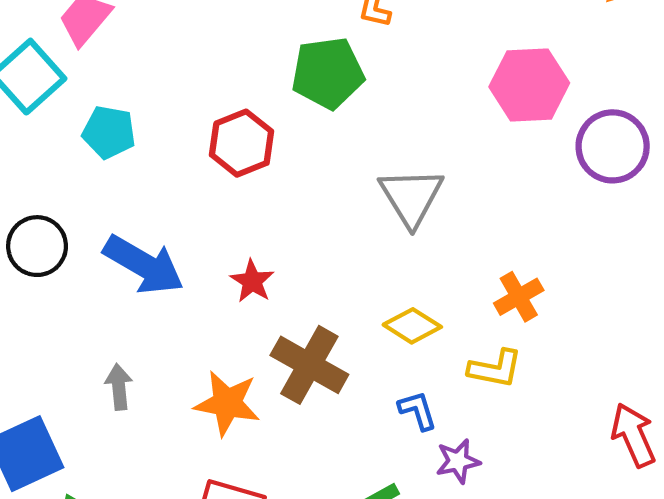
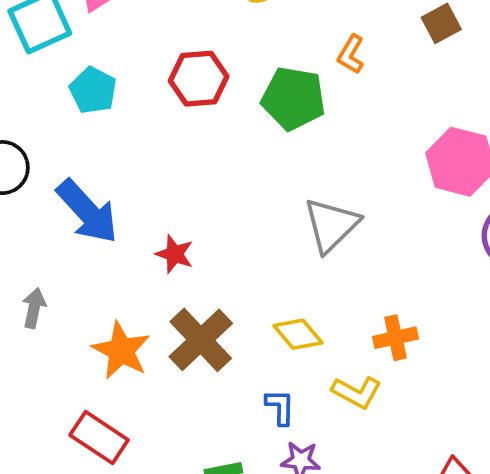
red hexagon: (242, 143) -> (199, 79), moved
red star: (252, 281) -> (175, 254), turned -30

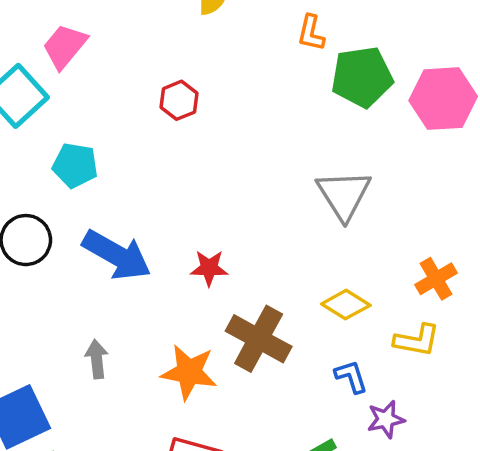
red hexagon: (199, 79) -> (179, 100), size x0.7
cyan pentagon: (93, 90) -> (75, 165), moved
green pentagon: (293, 98) -> (362, 77), moved

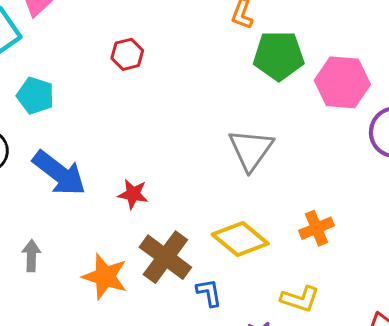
yellow diamond: (346, 305) -> (240, 239), size x1.4
yellow L-shape: (417, 340) -> (300, 299), moved
blue L-shape: (351, 377) -> (209, 293), moved

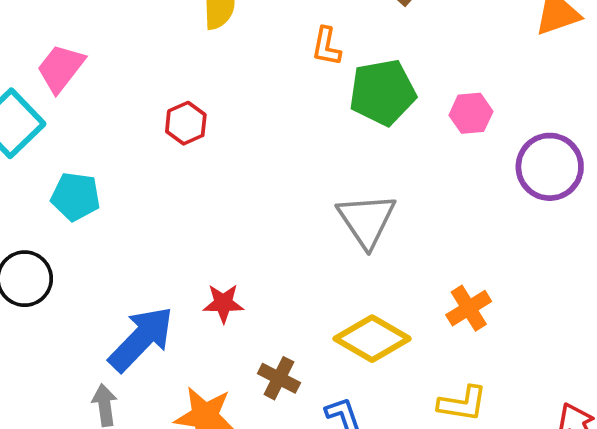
pink hexagon: (342, 82) -> (471, 113), size x0.6
blue arrow: (59, 173) -> (141, 339), moved, turned -74
brown cross: (165, 257) -> (279, 378), size x0.6

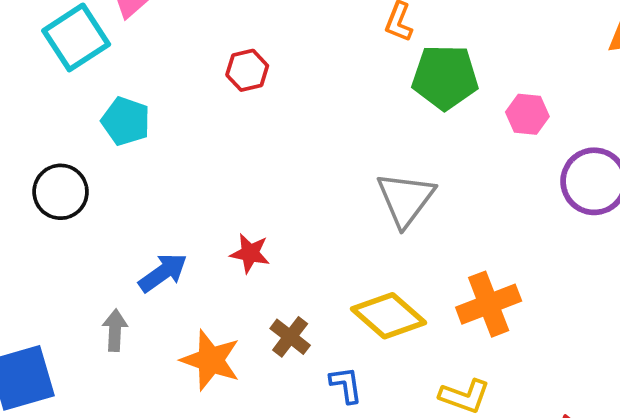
orange cross: (469, 308) -> (489, 304), size x1.4
blue arrow: (141, 339) -> (163, 273), size x0.7

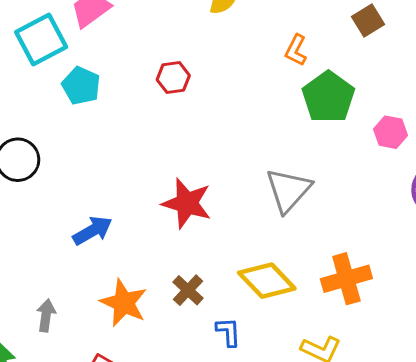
green pentagon: (445, 77) -> (328, 97), turned 30
cyan pentagon: (126, 121) -> (81, 86), moved
red star: (250, 253) -> (187, 203), moved, size x1.6
gray arrow: (115, 330) -> (46, 315), moved

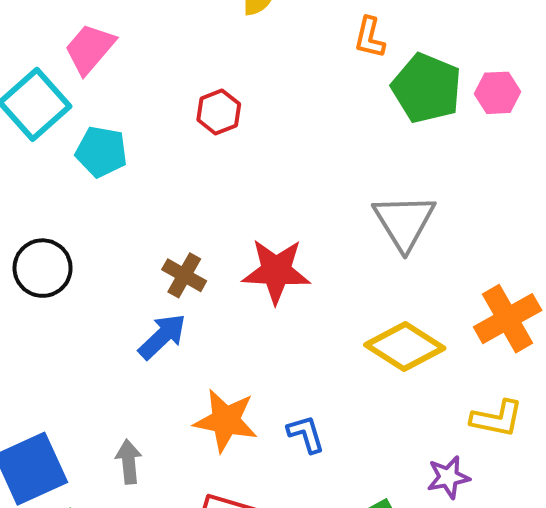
pink hexagon: (390, 132) -> (498, 93), moved
brown cross: (188, 290) -> (184, 275), moved
blue L-shape: (228, 332) -> (306, 434), moved

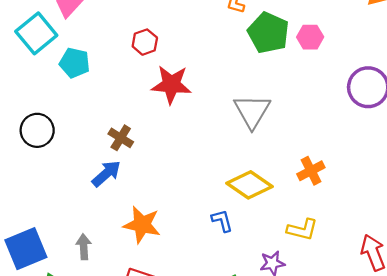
red star: (276, 271) -> (171, 85), moved
orange cross: (508, 319) -> (311, 171), size x0.7
blue L-shape: (306, 434) -> (222, 221), moved

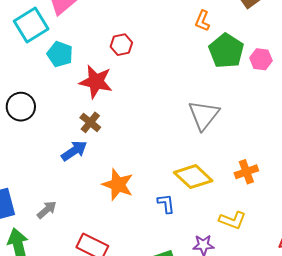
red star: (171, 85) -> (96, 82), moved
orange star: (142, 225) -> (118, 185), moved
gray arrow: (84, 247) -> (47, 210), turned 45

